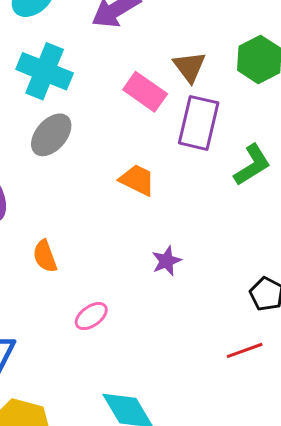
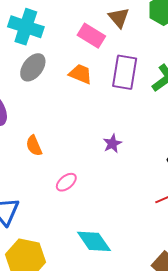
purple rectangle: (199, 123) -> (125, 72), moved
orange trapezoid: (137, 180) -> (80, 74), moved

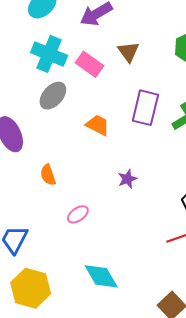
brown triangle: (119, 18) -> (128, 52), moved
pink rectangle: (91, 36) -> (90, 64), moved
orange trapezoid: (80, 74) -> (98, 125), moved

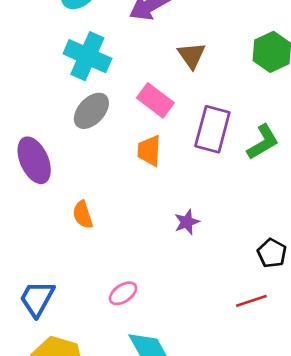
pink rectangle: (90, 64) -> (155, 100), moved
orange trapezoid: (98, 125) -> (149, 151), turned -115
pink ellipse: (78, 214) -> (123, 293), moved

